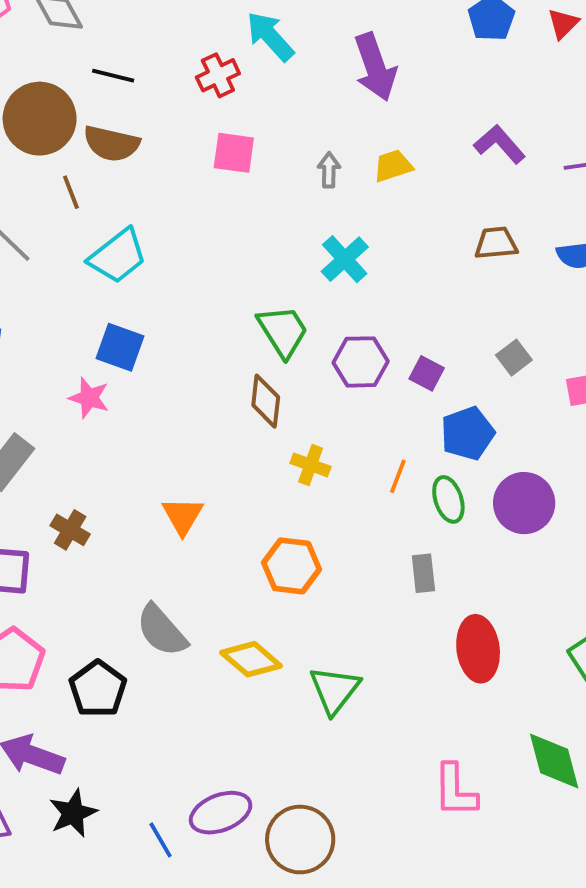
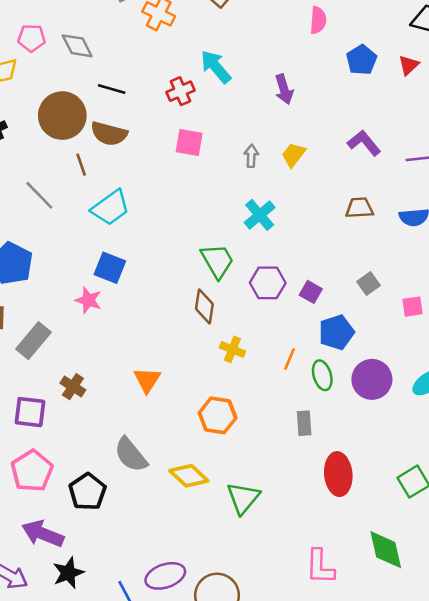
purple arrow: (375, 67) -> (284, 89), size x0.7
yellow trapezoid: (393, 166) -> (293, 155), turned -36

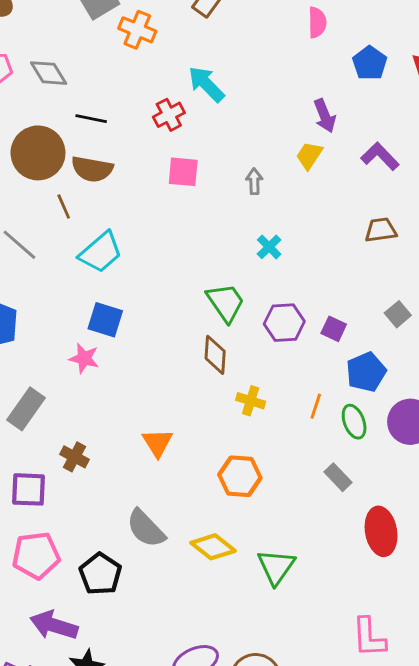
purple arrow: (284, 89) -> (325, 116), moved
yellow trapezoid: (293, 155) -> (309, 156), moved
cyan cross: (260, 215) -> (269, 247), size x0.7
gray rectangle: (304, 423) -> (338, 477), turned -35
pink pentagon: (32, 471) -> (36, 555), turned 30

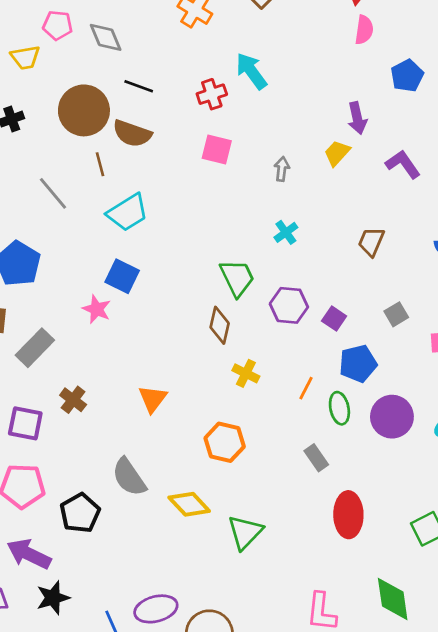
brown trapezoid: (381, 230) -> (371, 242), moved, turned -68

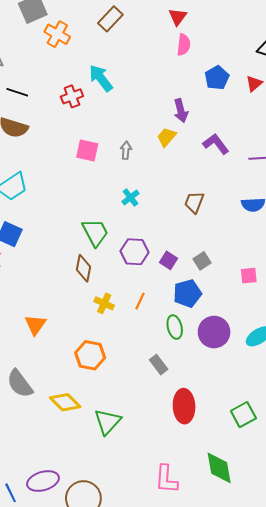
pink square: (217, 150) -> (87, 150), moved
gray square: (396, 314) -> (202, 261), moved
orange line: (306, 388) -> (140, 301), moved

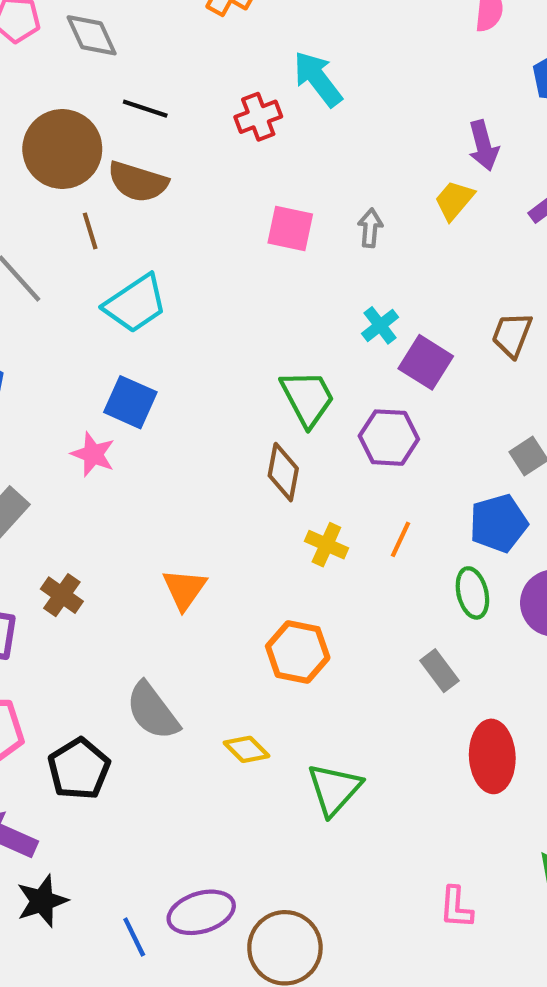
purple square: (168, 260) -> (426, 362), moved, size x1.4
yellow diamond: (65, 402) -> (247, 749), size x0.7
pink L-shape: (166, 479) -> (456, 907), size x0.7

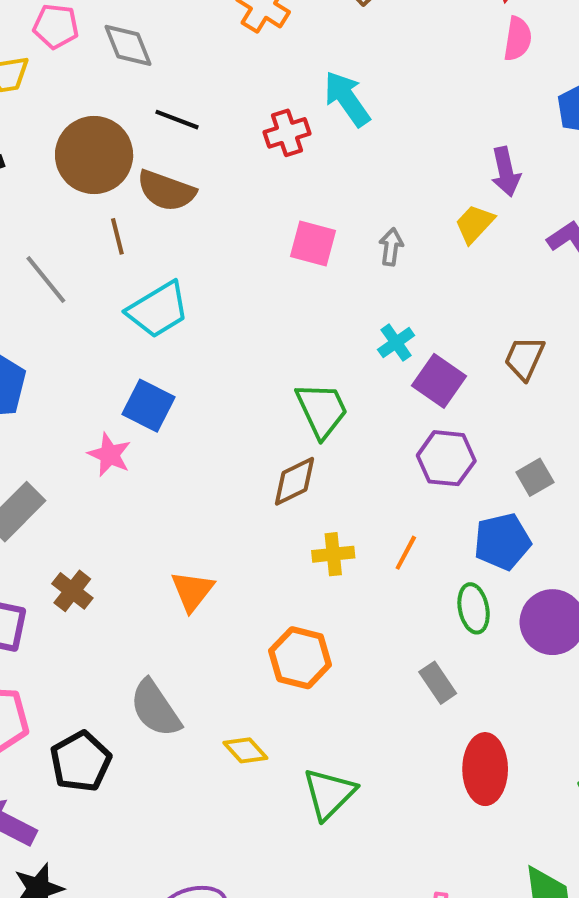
purple hexagon: (389, 438) -> (446, 458), moved
brown diamond: (283, 472) -> (294, 481), turned 50
yellow cross: (326, 545) -> (333, 554), turned -33

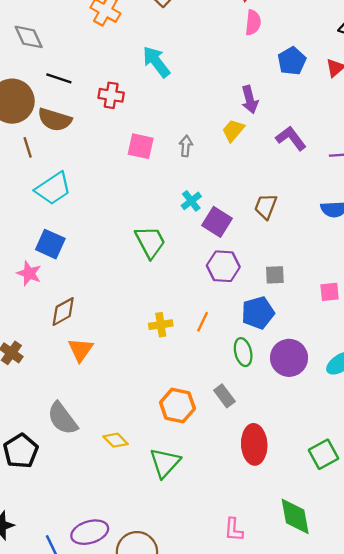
red cross: (287, 133) -> (111, 95), moved, turned 30
gray square: (535, 477) -> (275, 275), turned 30
brown diamond: (294, 481) -> (63, 312), moved
orange hexagon: (300, 658) -> (177, 405), moved

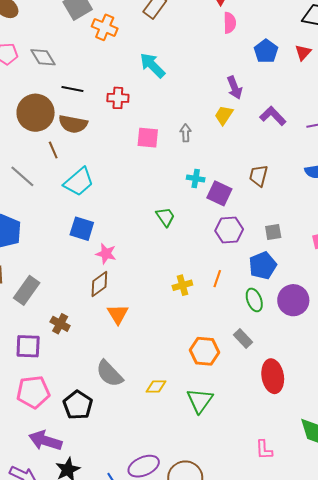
cyan cross: (191, 201) -> (196, 178), turned -36
green trapezoid: (150, 242) -> (165, 217), size x0.7
pink star: (29, 273) -> (106, 254), moved
yellow diamond: (115, 440) -> (156, 387), turned -40

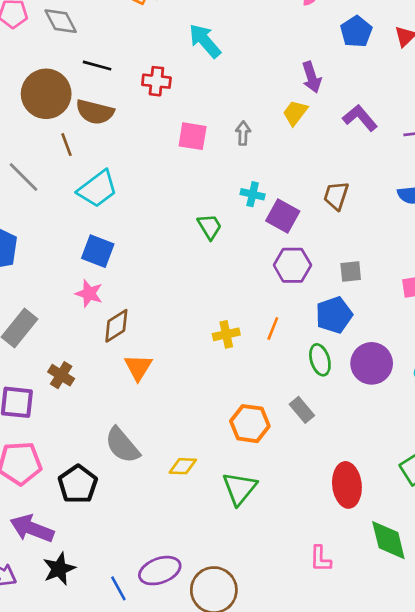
green trapezoid: (165, 217) -> (210, 227), moved
pink star: (106, 254) -> (89, 293), moved
red ellipse: (273, 376) -> (347, 485), moved

